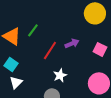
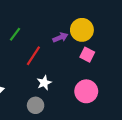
yellow circle: (95, 13) -> (82, 30), moved
purple arrow: (72, 43) -> (60, 37), moved

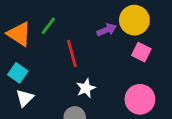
red line: (33, 56) -> (72, 53), turned -48

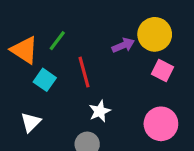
cyan square: (18, 73) -> (45, 80), moved

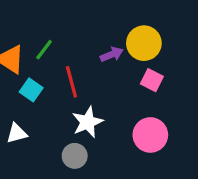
white star: (100, 111) -> (88, 122), size x1.4
white triangle: (31, 122) -> (17, 133), turned 30

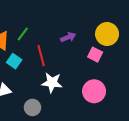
yellow circle: (144, 43) -> (107, 34), moved
white star: (88, 122) -> (52, 83), turned 30
gray circle: (75, 156) -> (32, 107), moved

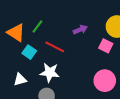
red line: (41, 56) -> (55, 47), turned -48
white star: (52, 83) -> (50, 72), moved

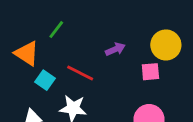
green line: (37, 27) -> (56, 30), moved
pink square: (106, 46) -> (150, 72), turned -32

